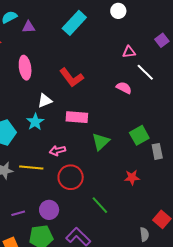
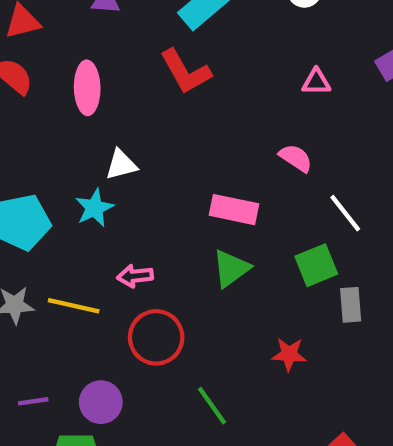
white line: (145, 72) -> (345, 213), moved
red L-shape: (71, 78) -> (186, 72), moved
pink rectangle: (77, 117) -> (234, 210), moved

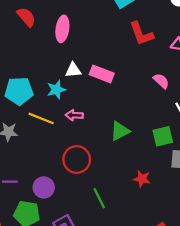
red L-shape: (186, 72) -> (141, 34), moved
pink rectangle: (234, 210) -> (102, 74), moved
pink arrow: (135, 276) -> (74, 115), moved
yellow line: (74, 306) -> (41, 118), moved

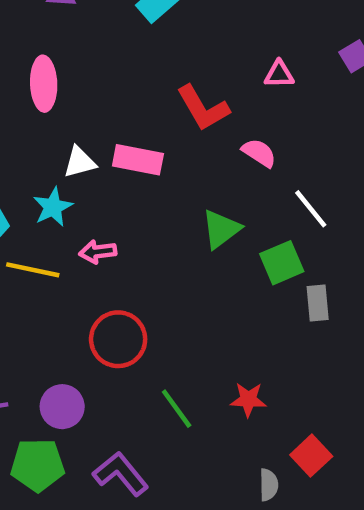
red L-shape: (141, 34) -> (203, 108), moved
green triangle: (120, 131) -> (221, 229), moved
red star: (142, 179) -> (248, 400), moved

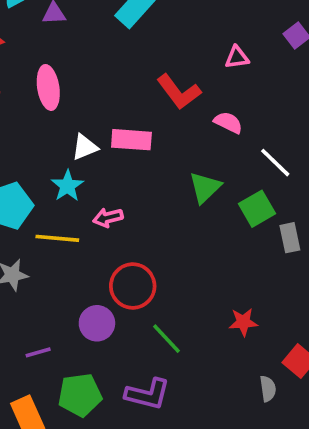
purple circle: (62, 407) -> (97, 323), moved
green line: (177, 409) -> (167, 339), moved
purple L-shape: (121, 474) -> (148, 394), turned 150

